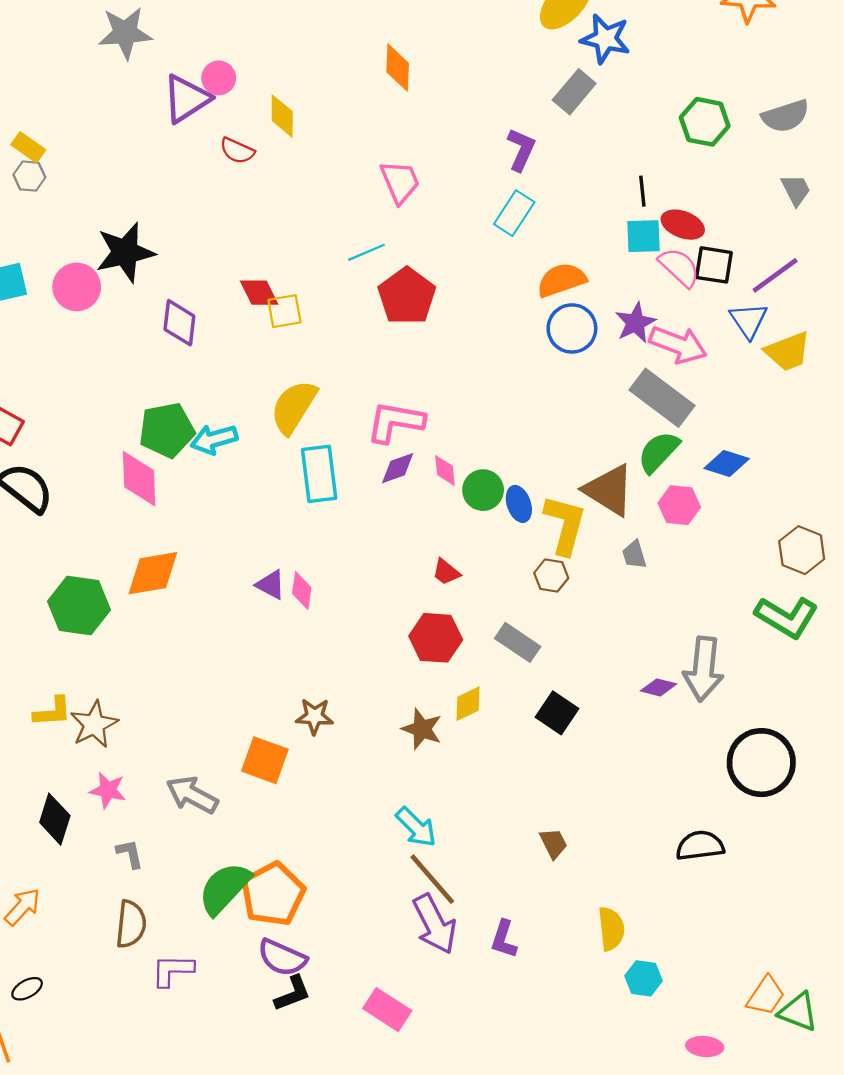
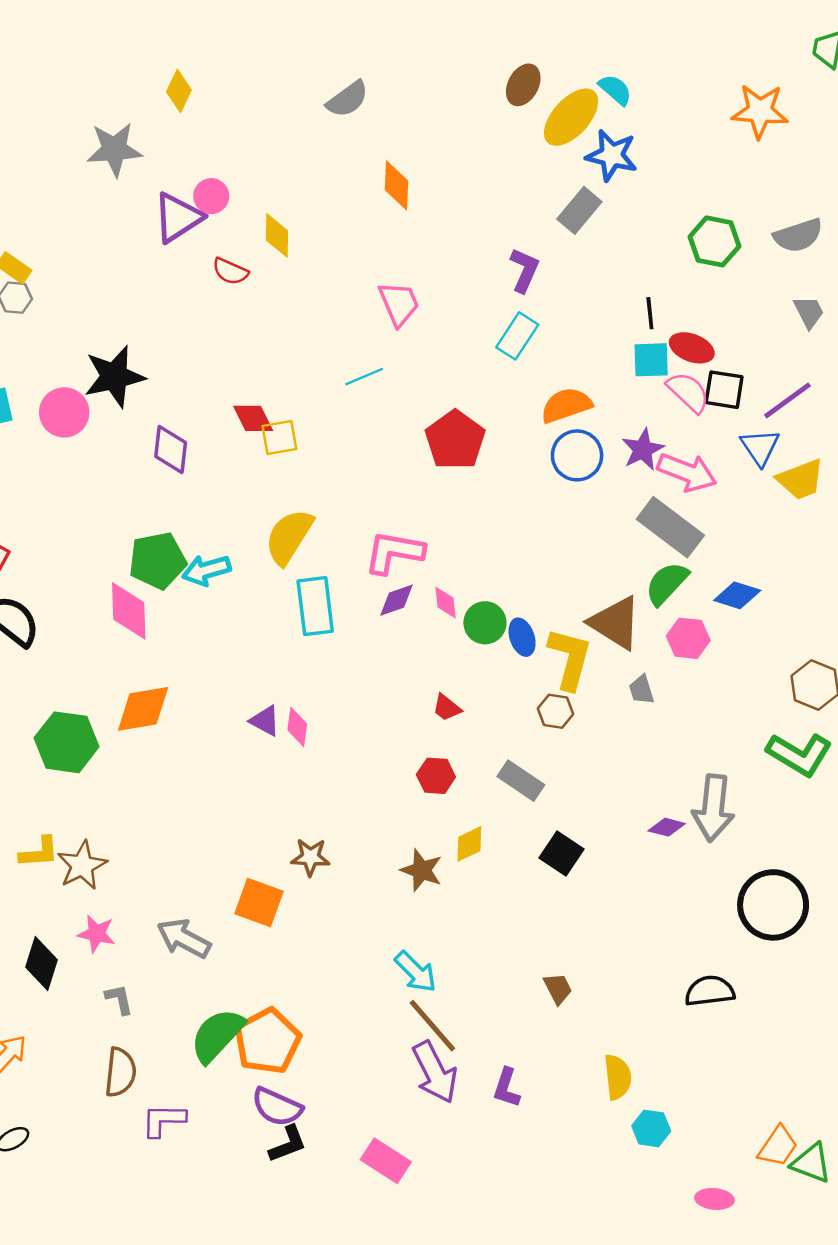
red pentagon: (407, 296) -> (455, 440), moved
red hexagon: (436, 638) -> (436, 776), size x0.7

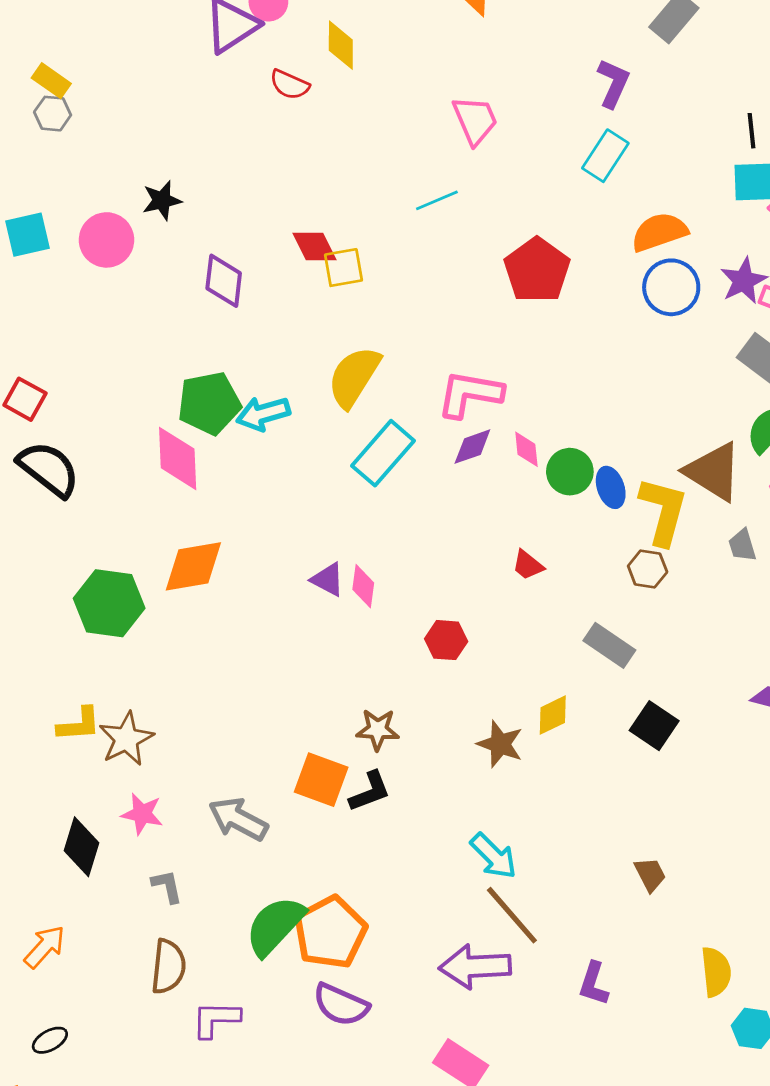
black star: (114, 377) -> (162, 200), size x0.6
cyan rectangle: (315, 606) -> (383, 453), turned 48
red hexagon: (436, 776) -> (446, 640), moved
purple arrow: (435, 1072) -> (475, 967), moved, turned 114
black L-shape: (288, 1144) -> (370, 791), moved

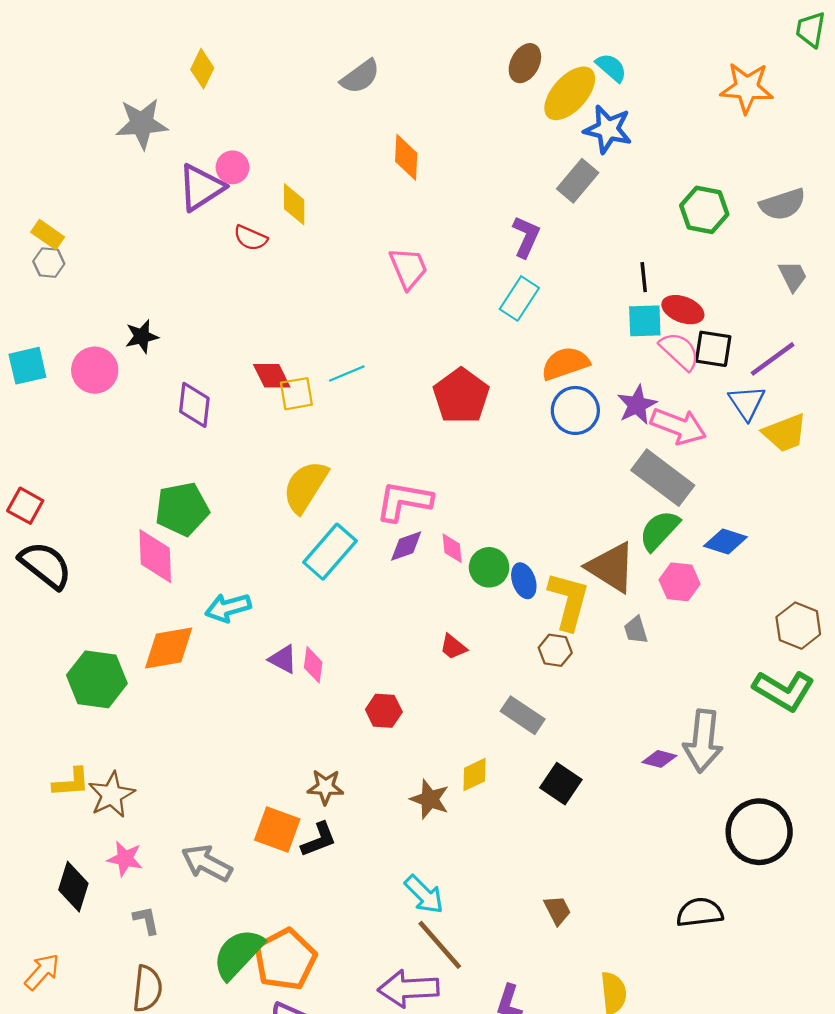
cyan line: (437, 200) -> (347, 373), moved
cyan arrow: (263, 414) -> (228, 608), moved

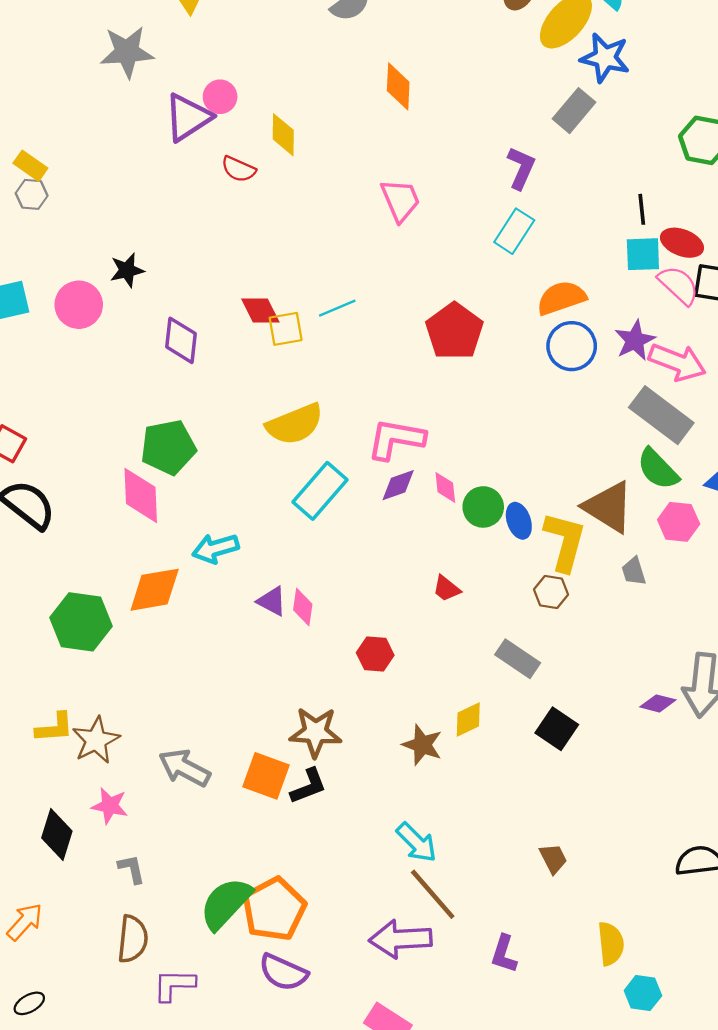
yellow semicircle: (305, 487) -> (295, 424), turned -144
green semicircle: (659, 530) -> (658, 469), turned -87
brown star: (325, 787) -> (315, 732), size x1.4
gray arrow: (207, 863) -> (184, 768), moved

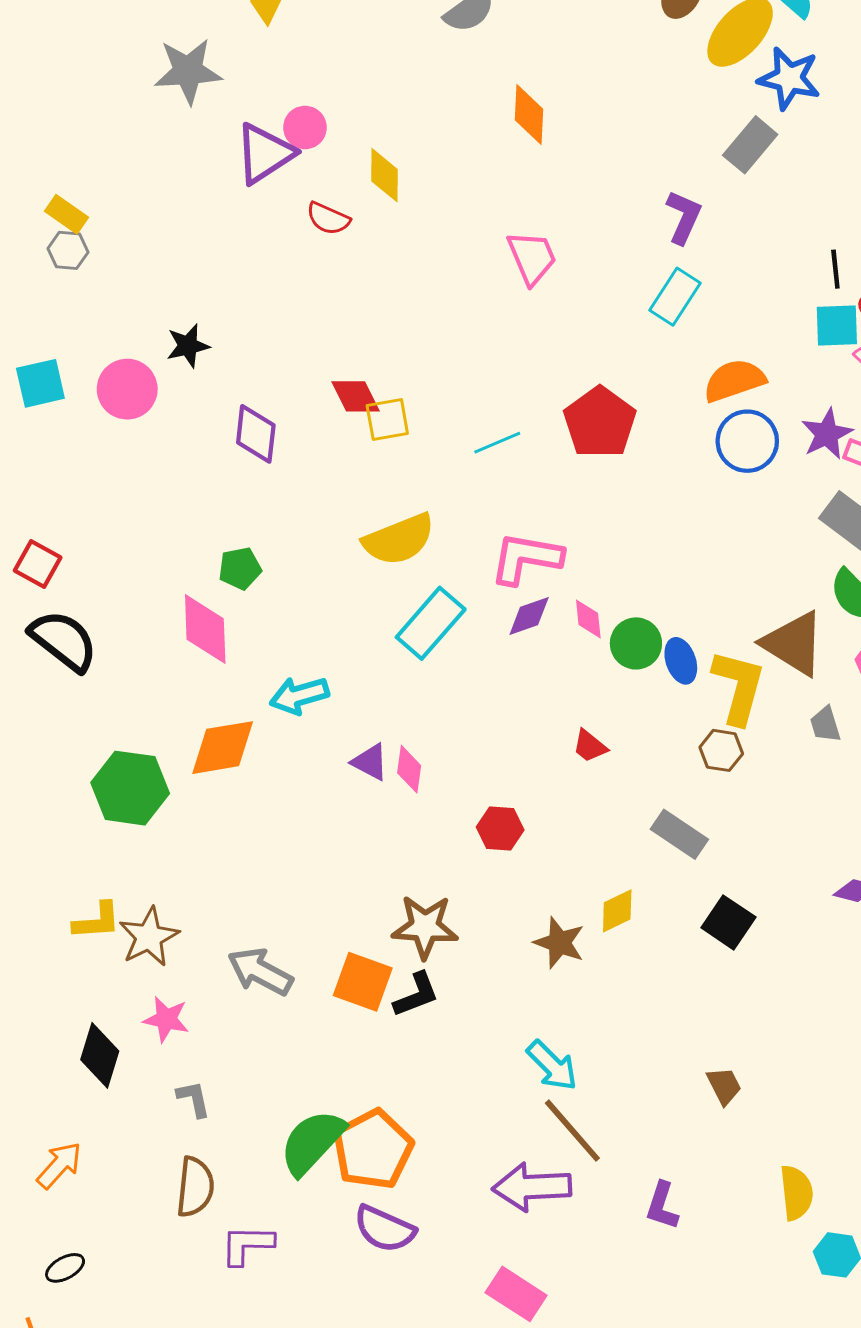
cyan line: (337, 308) -> (497, 443), moved
green pentagon: (168, 447) -> (240, 568), size x0.6

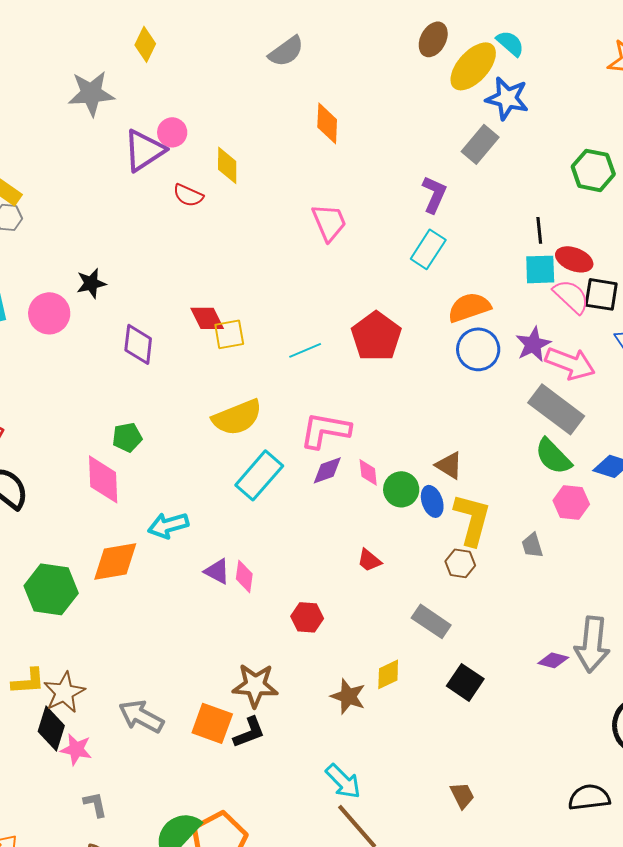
brown triangle: (794, 643) -> (449, 465), moved, size x0.6
black diamond: (100, 1055) -> (51, 728), moved

